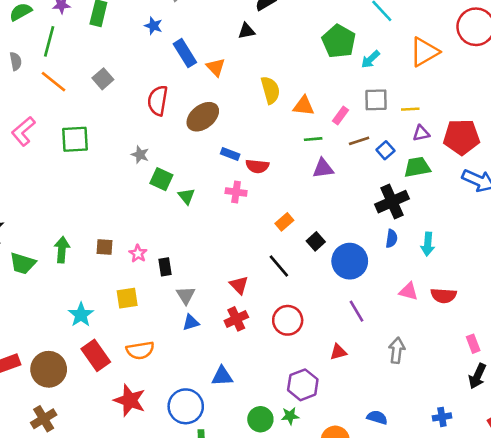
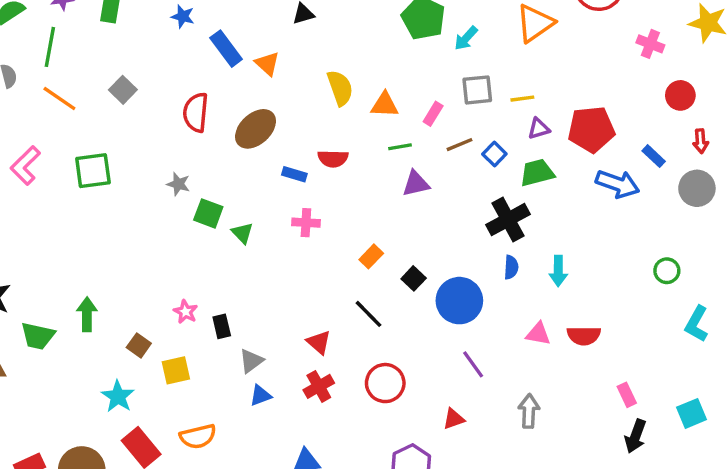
red semicircle: (257, 166) -> (333, 159), moved
brown square: (105, 247) -> (139, 345), moved, turned 36
gray triangle: (186, 295) -> (251, 361), turned 30

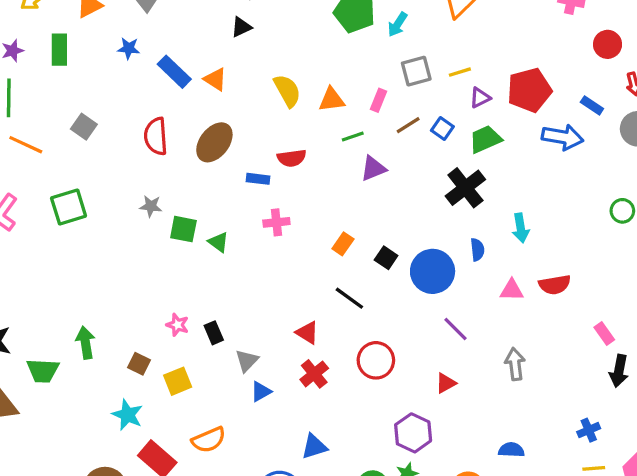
blue semicircle: (511, 267) -> (477, 250), moved

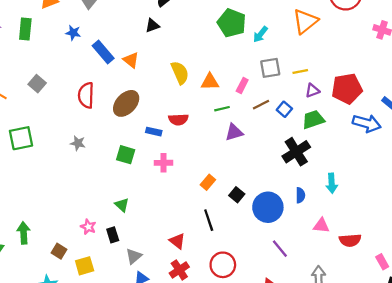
green square: (183, 229) -> (126, 155), moved
green triangle: (219, 242) -> (122, 205), moved
red semicircle: (555, 285) -> (350, 240), moved
black line: (349, 298) -> (209, 220), turned 30

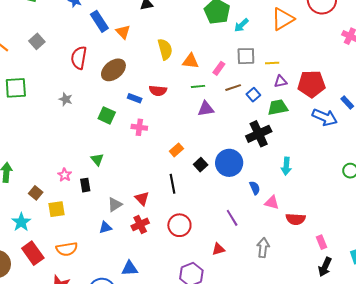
blue semicircle: (300, 195) -> (255, 188), moved, turned -32
blue circle: (268, 207) -> (229, 163), moved
gray triangle: (134, 256) -> (115, 205), moved

